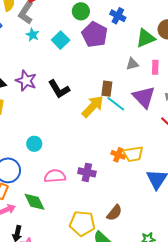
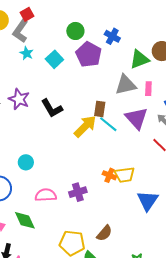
gray triangle: (132, 64) -> (126, 85), size x1.6
purple cross: (87, 172) -> (78, 192), turned -30

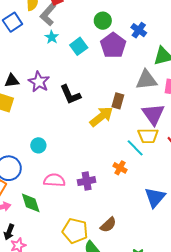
cyan line: (108, 124) -> (135, 148), moved
yellow trapezoid: (124, 175) -> (148, 136), moved

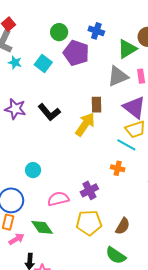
yellow pentagon: (75, 231) -> (89, 223), moved

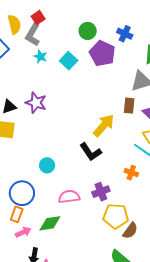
brown rectangle: (97, 105) -> (129, 106), moved
black L-shape: (49, 112) -> (91, 152), moved
yellow pentagon: (89, 223) -> (116, 216), moved
green diamond: (42, 227) -> (50, 223), turned -70

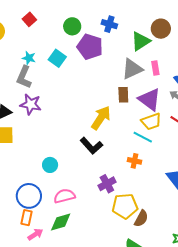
red square: (38, 18) -> (29, 19), moved
gray L-shape: (33, 35) -> (24, 77), moved
pink semicircle: (69, 197) -> (64, 196), moved

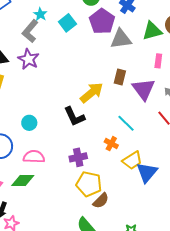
gray triangle: (132, 69) -> (121, 39), moved
yellow trapezoid: (151, 121) -> (132, 160), moved, turned -30

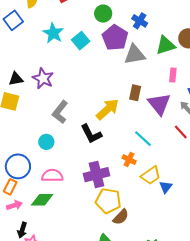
cyan star: (40, 14) -> (53, 33), size x1.5
gray L-shape: (30, 31) -> (60, 112), moved
purple cross: (78, 157) -> (97, 175), size x1.4
blue triangle: (147, 172) -> (166, 187), size x0.6

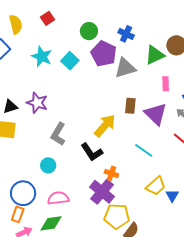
orange cross: (129, 159) -> (111, 173), moved
purple cross: (97, 175) -> (102, 192), turned -30

